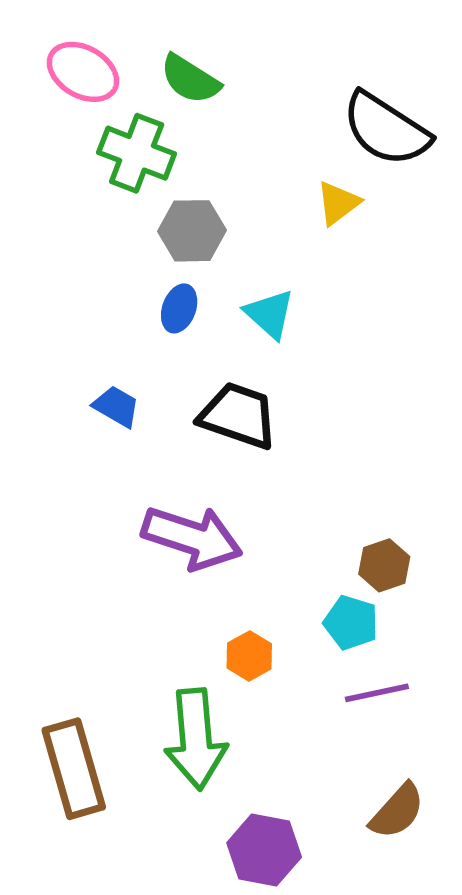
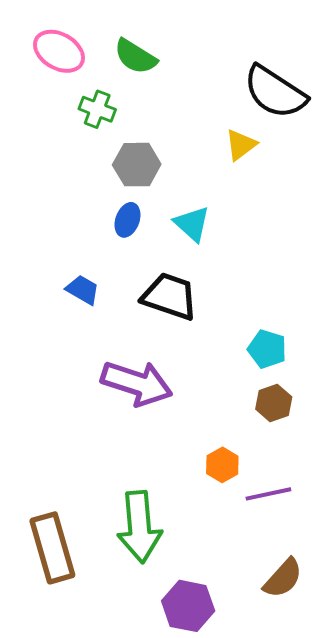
green cross: (137, 153) -> (97, 109), size x0.7
cyan pentagon: (351, 623) -> (267, 349), moved
orange hexagon: (249, 656) -> (222, 465), moved

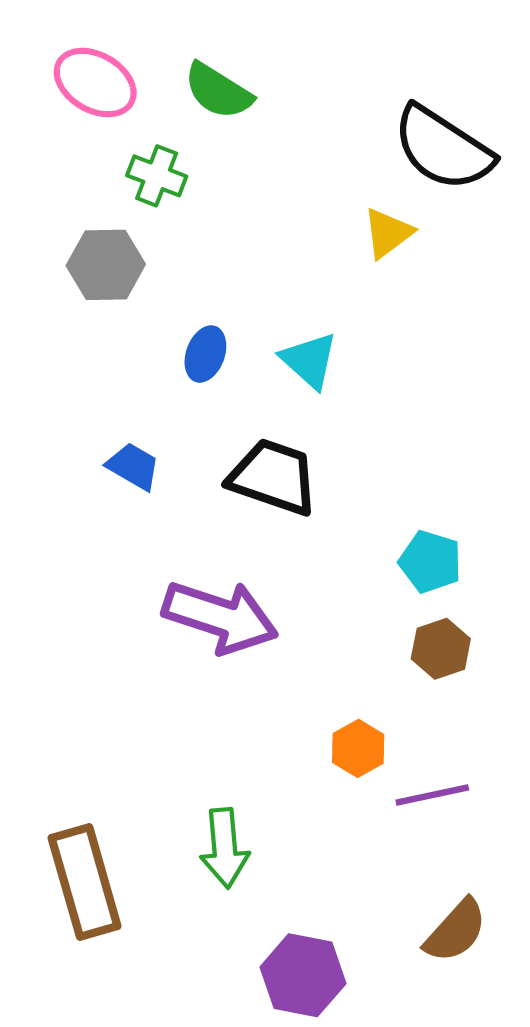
gray hexagon: (137, 165) -> (106, 265), moved
green arrow: (139, 527) -> (225, 848), size x0.7

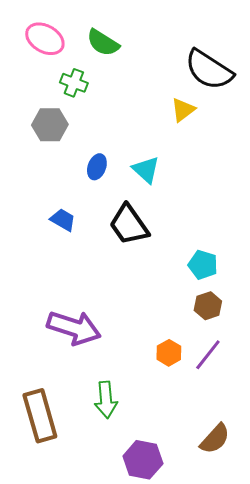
black trapezoid: (273, 477) -> (129, 225), turned -144
purple arrow: (220, 617) -> (74, 328), moved
purple line: (432, 795) -> (208, 355), moved, turned -40

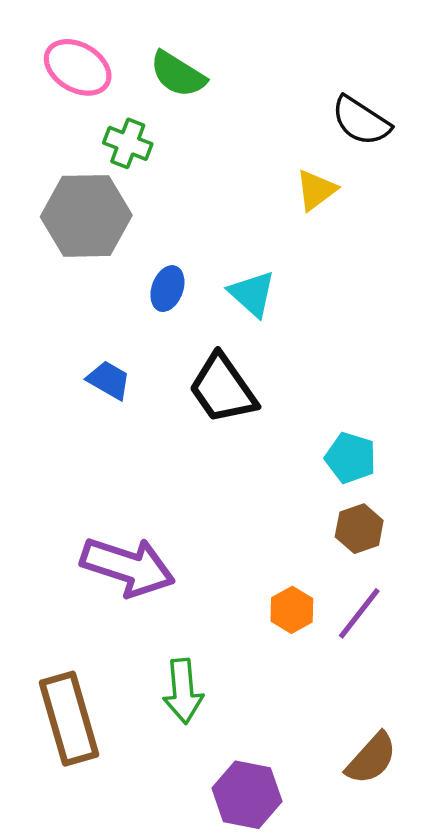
black semicircle: (209, 70) -> (361, 121), size x0.7
gray hexagon: (50, 125) -> (86, 216), size x1.4

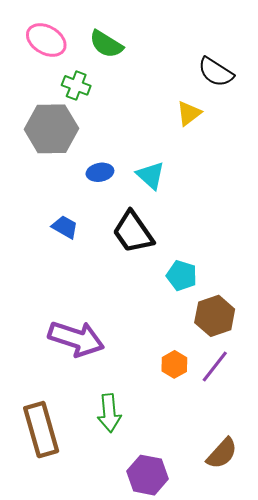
blue ellipse: (167, 289) -> (100, 172), turned 60
cyan pentagon: (351, 458) -> (182, 276), moved
brown hexagon: (359, 529) -> (215, 316), size x1.4

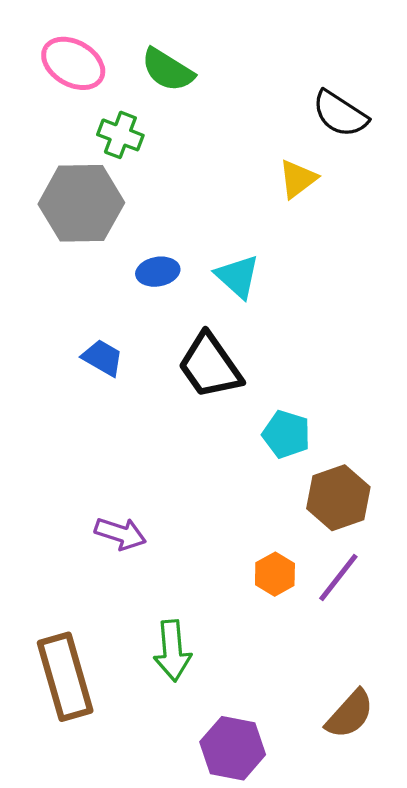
purple arrow: (76, 339) -> (120, 534), size x0.6

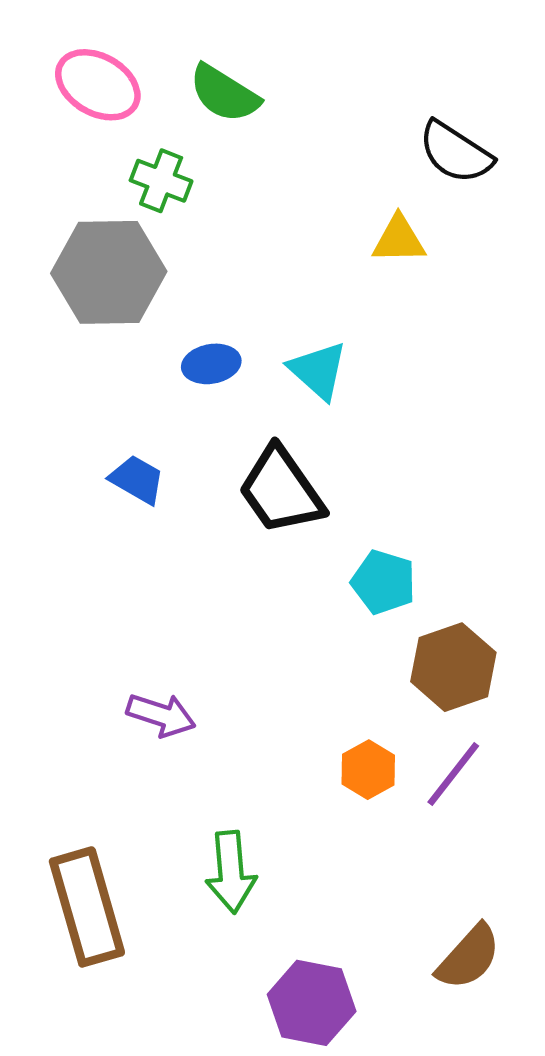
yellow triangle: (298, 179) -> (399, 240), turned 36

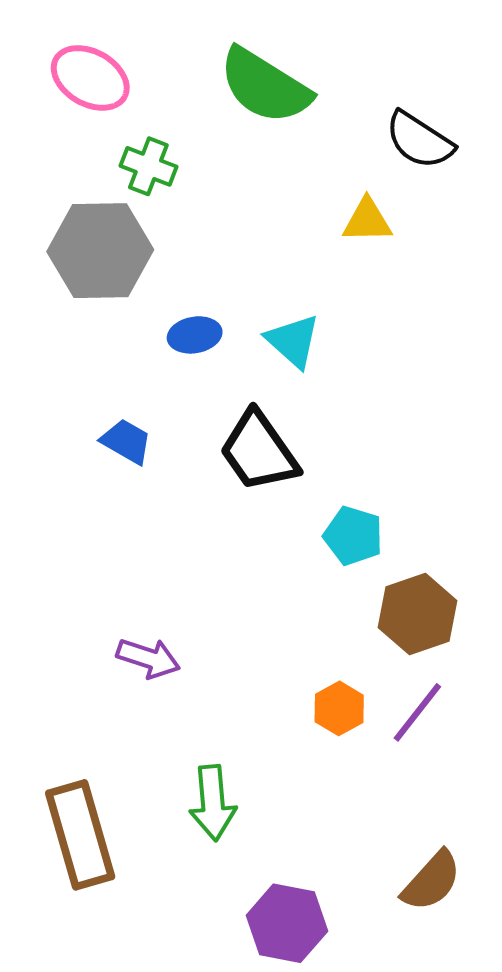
green semicircle: (224, 93) -> (265, 86), moved, size x1.4

